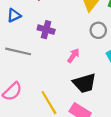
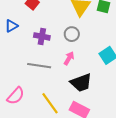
gray circle: (98, 30) -> (72, 34), moved
gray line: (18, 51) -> (39, 66), moved

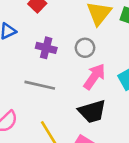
pink arrow: (69, 58) -> (94, 77), moved, size x1.5

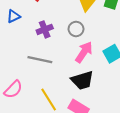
purple cross: (46, 48) -> (45, 29), turned -35

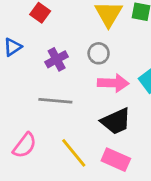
pink arrow: (84, 52) -> (113, 83), turned 65

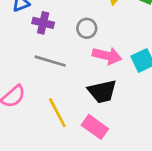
gray circle: (99, 53) -> (87, 28), moved
purple cross: (57, 59) -> (43, 23), moved, turned 30

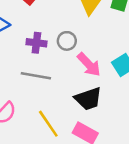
purple cross: (43, 23) -> (36, 43), moved
pink arrow: (107, 56) -> (89, 65), turned 40

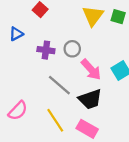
gray line: (36, 76) -> (59, 85), moved, turned 30

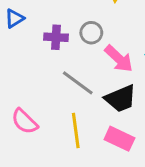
pink semicircle: (18, 111) -> (25, 121), turned 95
yellow line: (55, 120) -> (76, 130), turned 30

